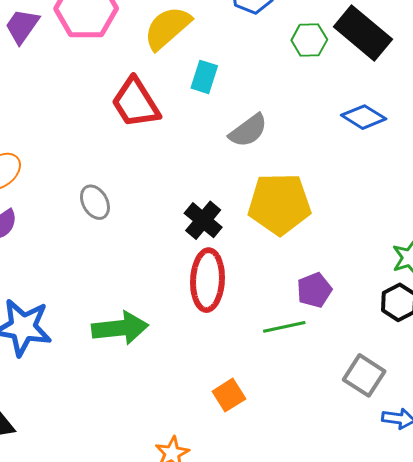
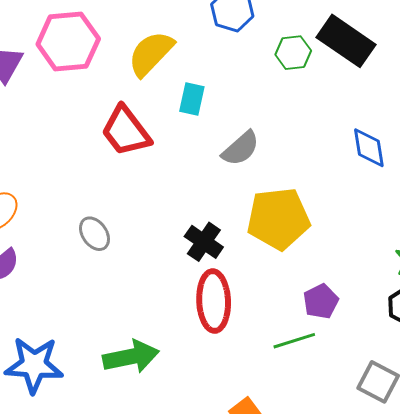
blue diamond: (364, 117) -> (369, 148), moved, turned 54

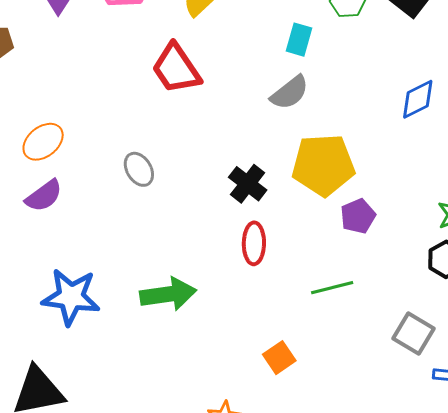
cyan rectangle: (192, 99) -> (299, 40), moved
blue diamond: (369, 148) -> (418, 99), turned 69
red ellipse: (214, 301) -> (254, 243), size x0.7
purple pentagon: (321, 301) -> (358, 216), moved

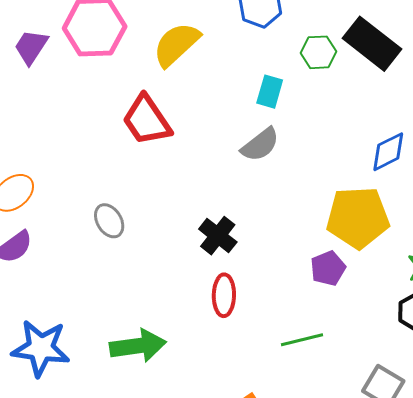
yellow pentagon: (323, 165) -> (358, 218), moved

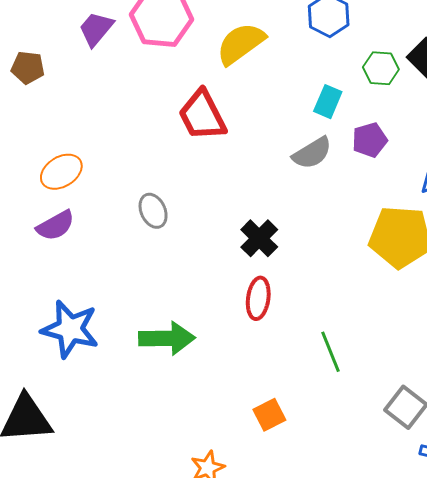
purple pentagon: (328, 268) -> (370, 140), moved
green line: (302, 340) -> (330, 352), turned 75

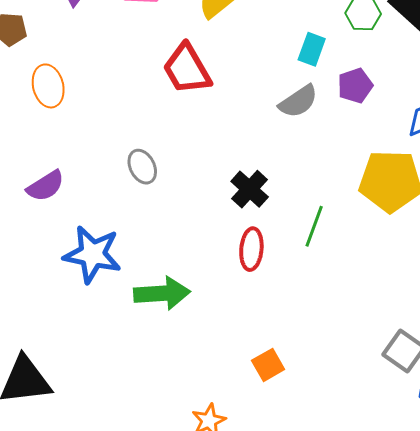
orange ellipse: (61, 172) -> (48, 86), moved, turned -69
blue star: (70, 329) -> (92, 254), moved
green line: (330, 352) -> (314, 226), moved, turned 45

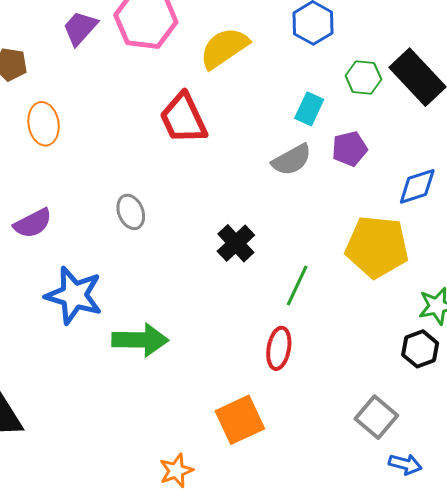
red ellipse: (251, 249) -> (279, 348), moved
orange square: (268, 365) -> (240, 420), size x1.5

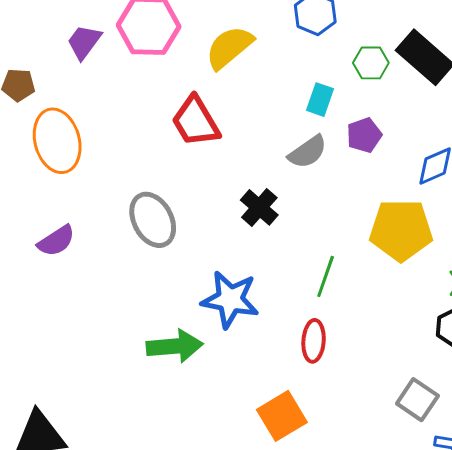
orange ellipse: (44, 124) -> (57, 141), size x1.5
gray ellipse: (131, 212) -> (153, 220), size x1.6
black cross: (236, 243) -> (259, 207), moved
blue star: (74, 295) -> (230, 299), moved

